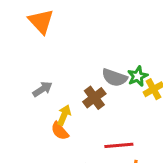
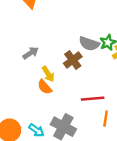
yellow arrow: (64, 115) -> (48, 74), turned 126

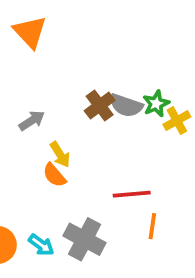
brown cross: (73, 60) -> (100, 106), moved

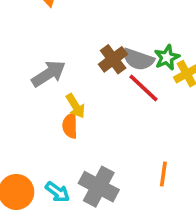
gray arrow: (32, 121) -> (49, 74), size x1.4
orange semicircle: (54, 175) -> (70, 126), turned 40
red line: (132, 194) -> (144, 88), moved, turned 48

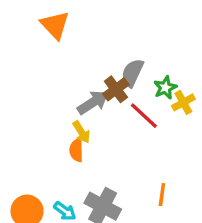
gray semicircle: (138, 59) -> (132, 73), moved, turned 96
gray arrow: (49, 74) -> (93, 102), moved

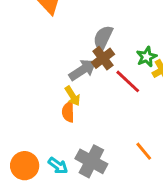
gray semicircle: (132, 73) -> (103, 38), moved
orange line: (162, 195) -> (144, 151), turned -48

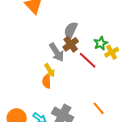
gray arrow: (83, 70) -> (57, 52), turned 90

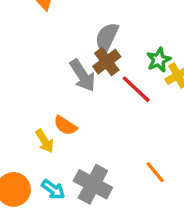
yellow arrow: (50, 70) -> (45, 141), moved
orange semicircle: (47, 81) -> (65, 125), turned -56

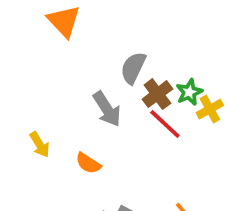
brown cross: (107, 62) -> (157, 94), moved
yellow arrow: (45, 141) -> (40, 145), moved

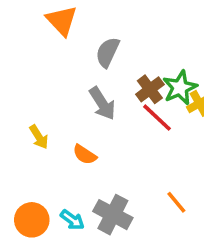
gray semicircle: (133, 68) -> (108, 52), moved
green star: (189, 92) -> (180, 88), size x1.4

